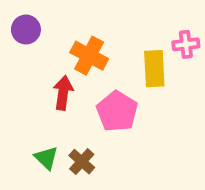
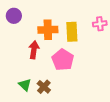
orange cross: (89, 56) -> (48, 30), turned -30
yellow rectangle: (154, 69) -> (72, 32), moved

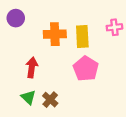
red arrow: (34, 50) -> (32, 67), moved
pink pentagon: (63, 60) -> (86, 69), moved

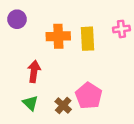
pink pentagon: (86, 69) -> (89, 96), moved
brown cross: (50, 100) -> (63, 105), moved

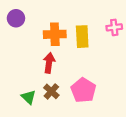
red arrow: (34, 71) -> (49, 63), moved
brown cross: (63, 105) -> (51, 91), moved

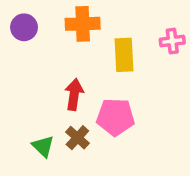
orange cross: (55, 34) -> (83, 24), moved
pink pentagon: (83, 90) -> (115, 117), moved, turned -30

